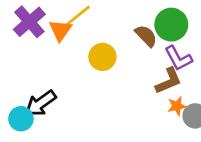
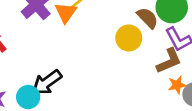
yellow circle: (102, 57) -> (129, 38), moved

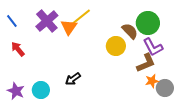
black arrow: (47, 82) -> (73, 79), moved, size x0.7

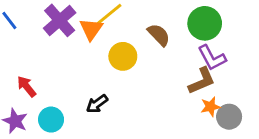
brown semicircle: (130, 31) -> (159, 35), moved
yellow circle: (116, 46) -> (123, 56), moved
red arrow: (18, 49) -> (27, 87), moved

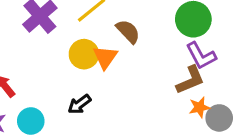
orange triangle: (91, 29) -> (105, 57), moved
brown semicircle: (159, 35) -> (128, 31), moved
yellow circle: (123, 56) -> (84, 54), moved

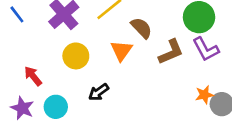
yellow circle: (84, 54) -> (76, 56), moved
brown L-shape: (190, 80) -> (171, 52), moved

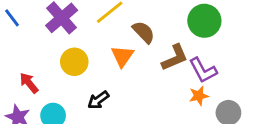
purple L-shape: (206, 49) -> (203, 70), moved
orange star: (204, 95) -> (199, 96), moved

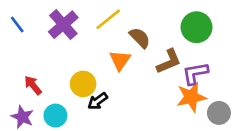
yellow circle: (74, 62) -> (83, 84), moved
purple L-shape: (203, 70) -> (195, 73), turned 108
orange star: (199, 96) -> (191, 97), size x1.6

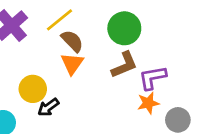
green circle: (197, 27) -> (124, 28), moved
brown semicircle: (140, 38) -> (72, 41), moved
orange star: (191, 97) -> (148, 103), size x0.7

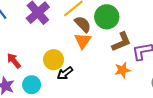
green circle: (124, 28) -> (107, 17), moved
orange star: (148, 103) -> (122, 70), moved

